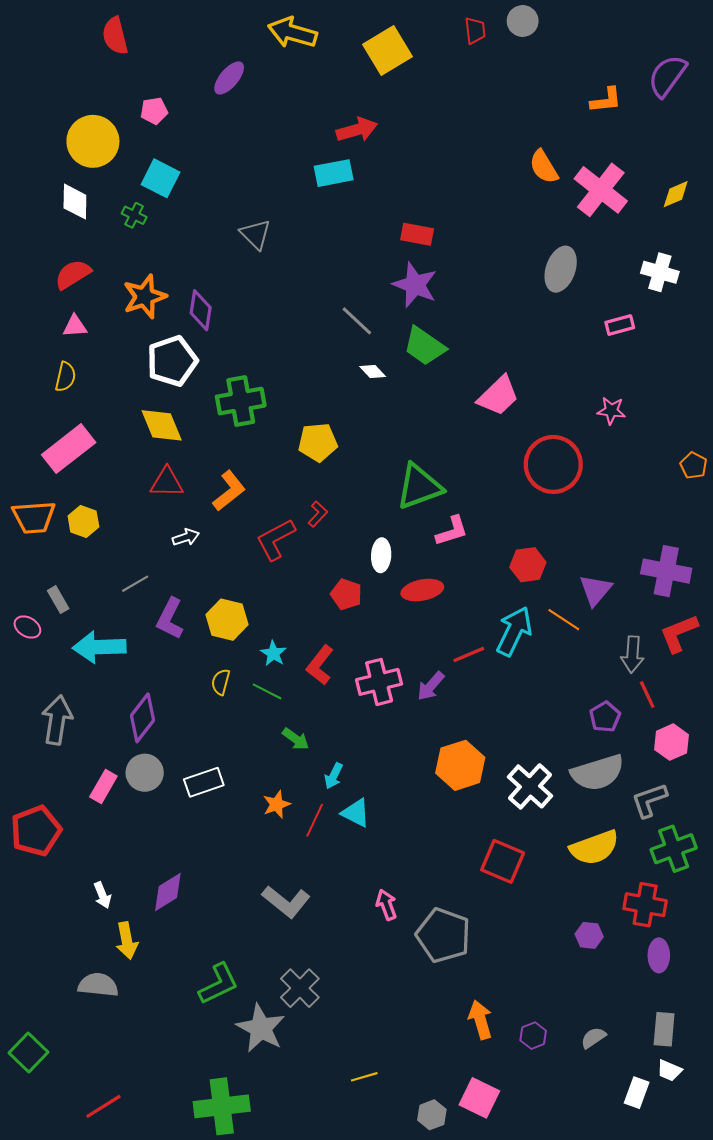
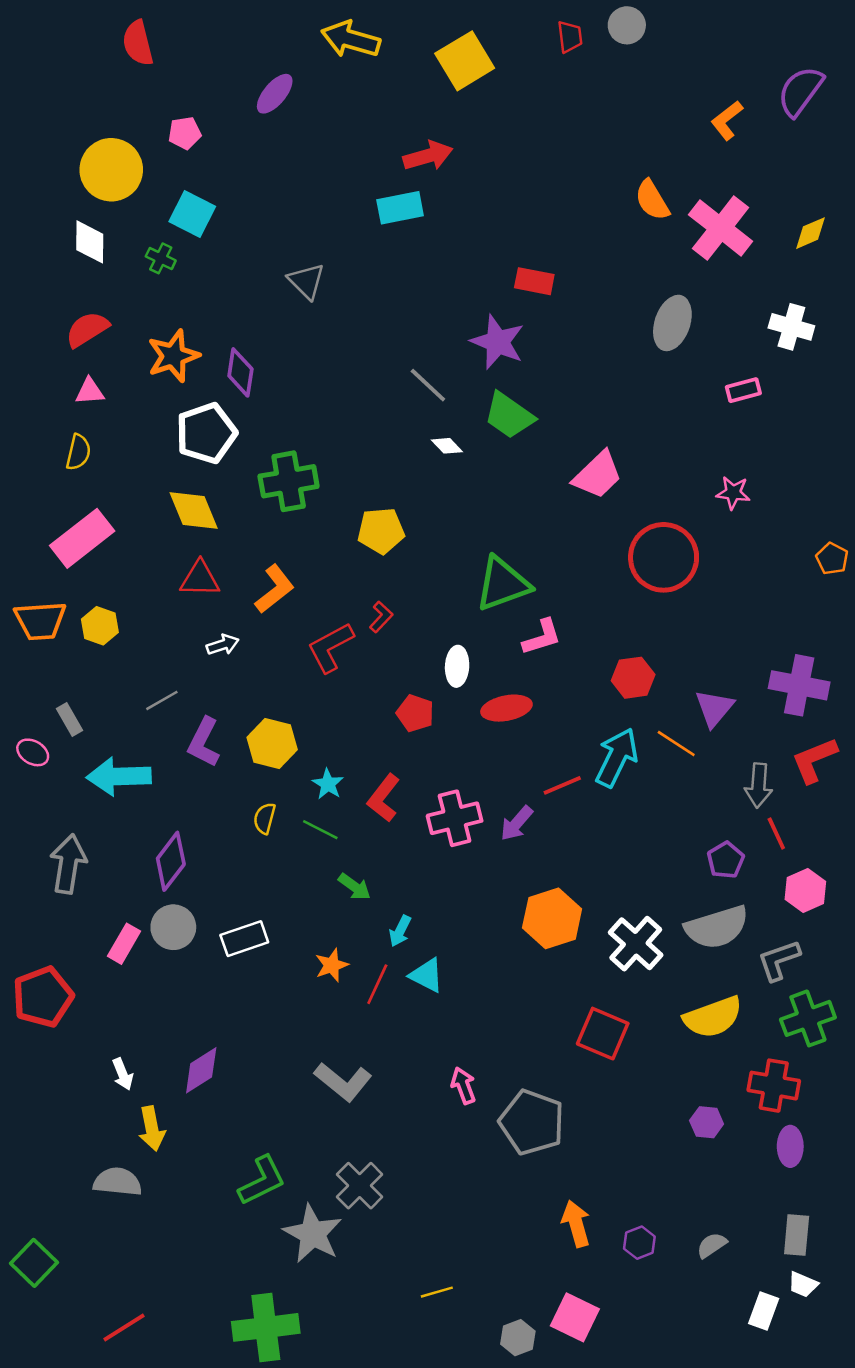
orange L-shape: (606, 100) -> (727, 120), turned 148
red rectangle: (417, 234) -> (534, 281), moved

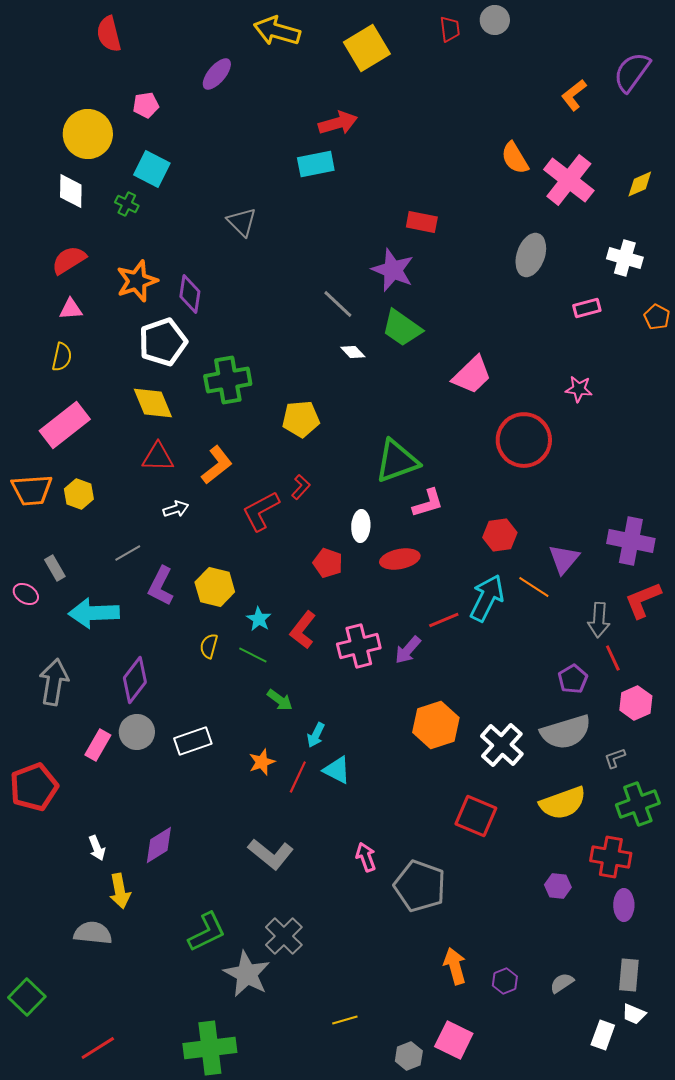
orange pentagon: (832, 559) -> (657, 317), moved
gray L-shape: (779, 960) -> (615, 758), size x0.6

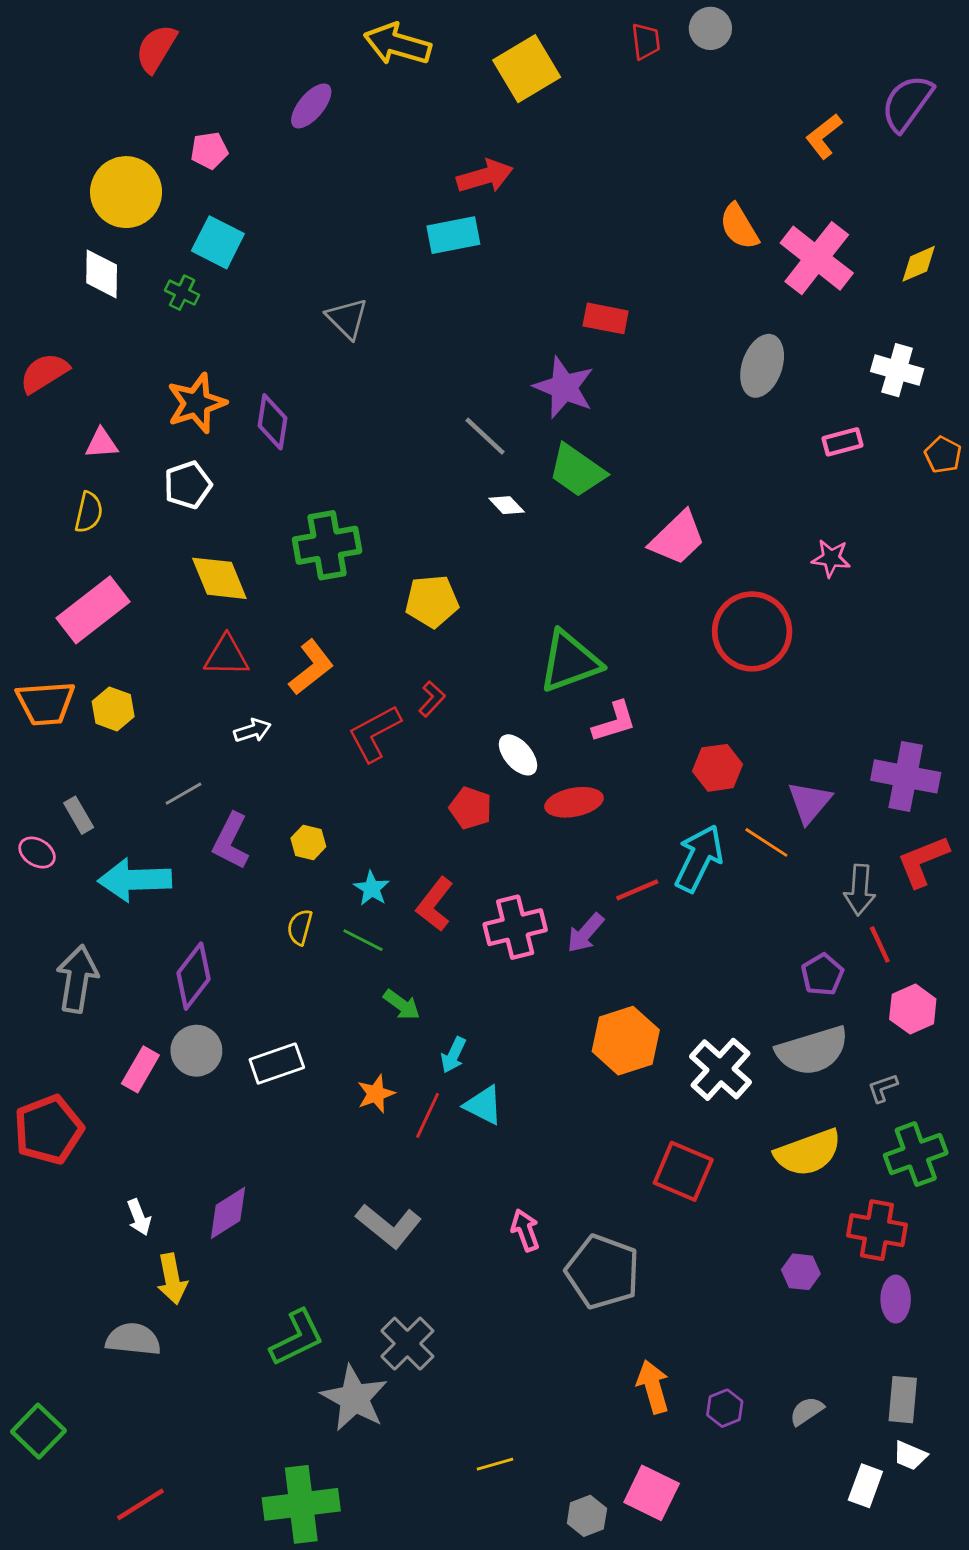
red semicircle: (109, 34) -> (156, 48), turned 45
red semicircle: (69, 260) -> (44, 373), moved
white pentagon: (163, 342) -> (188, 485), moved, size x0.7
white ellipse: (361, 526) -> (518, 755), turned -44
yellow hexagon: (215, 587) -> (308, 842), size x0.6

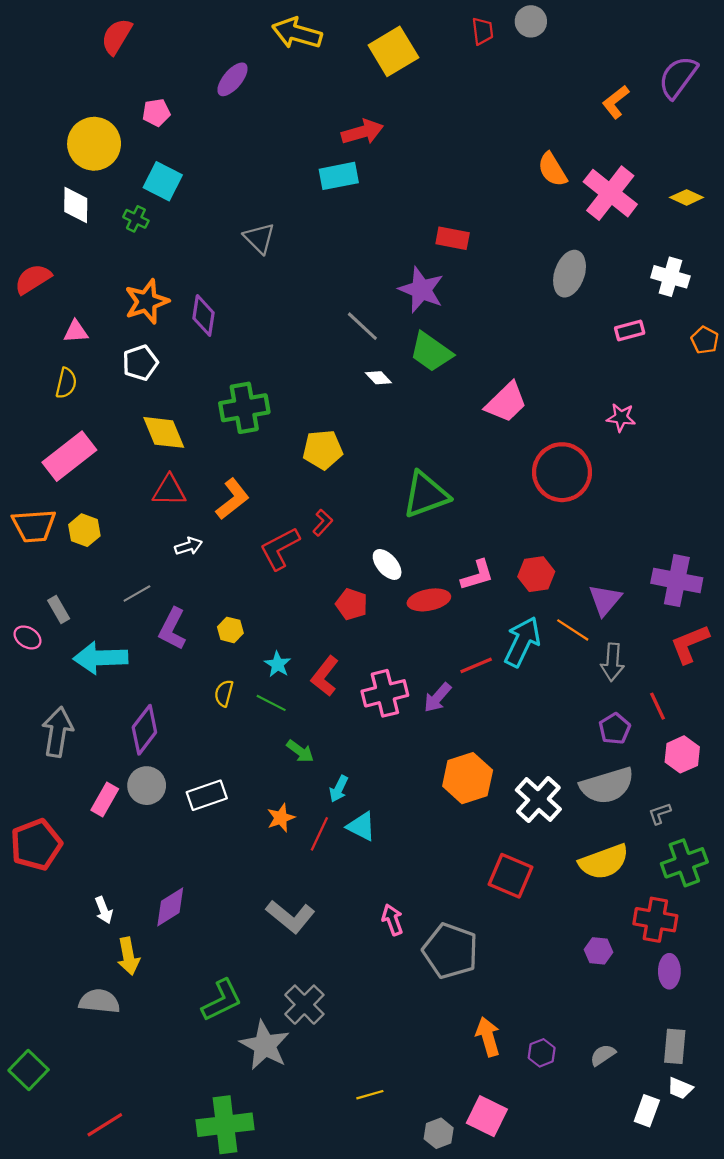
yellow diamond: (919, 264) -> (687, 197), turned 48
pink L-shape: (614, 722) -> (477, 575), moved
gray arrow: (860, 890) -> (612, 662), moved

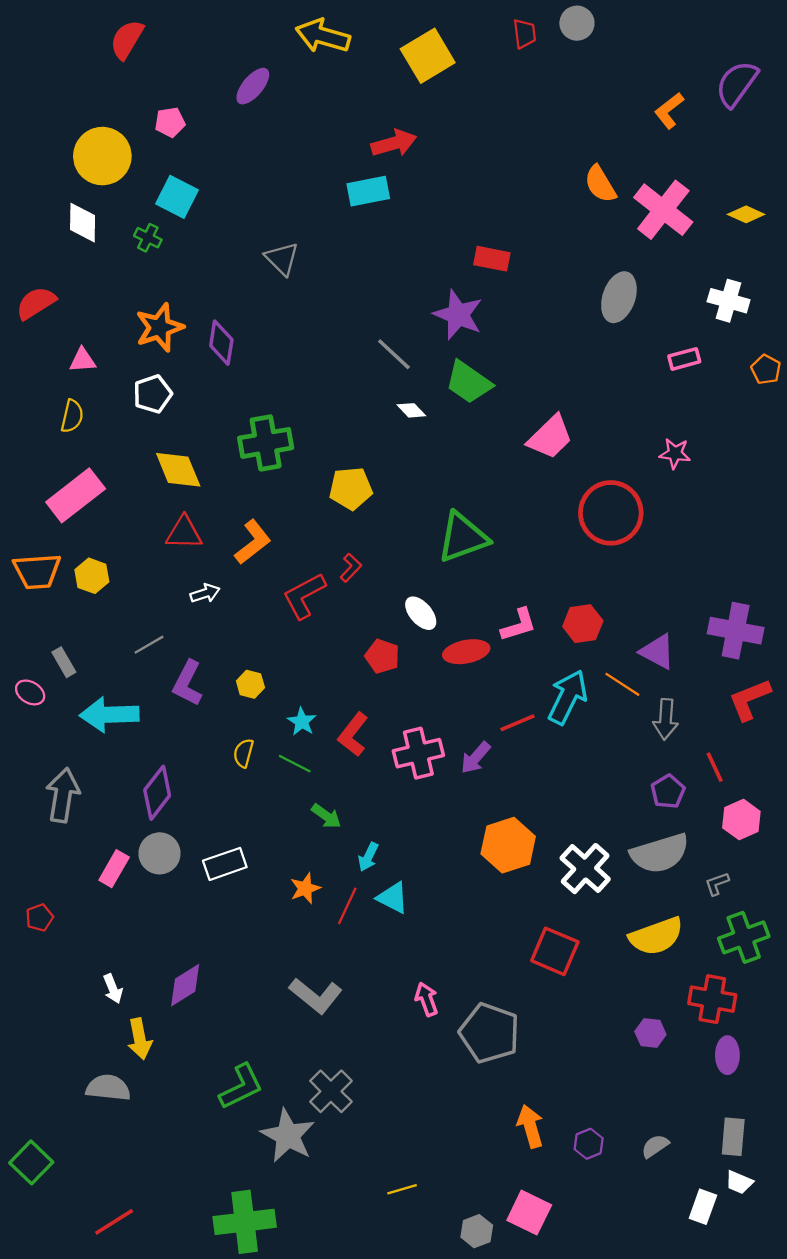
purple triangle: (605, 600) -> (657, 652), turned -42
red pentagon: (36, 845) -> (39, 918), size x0.5

